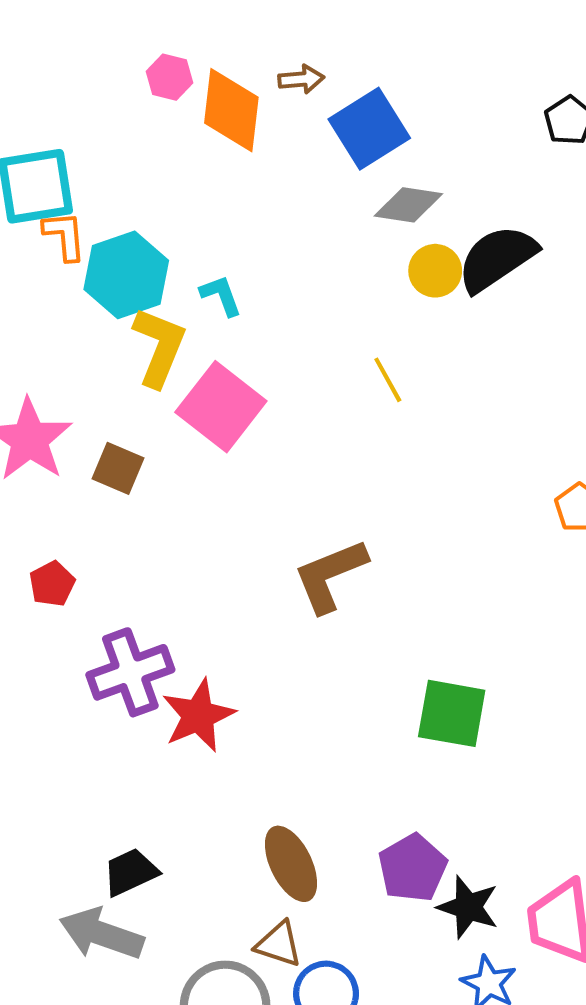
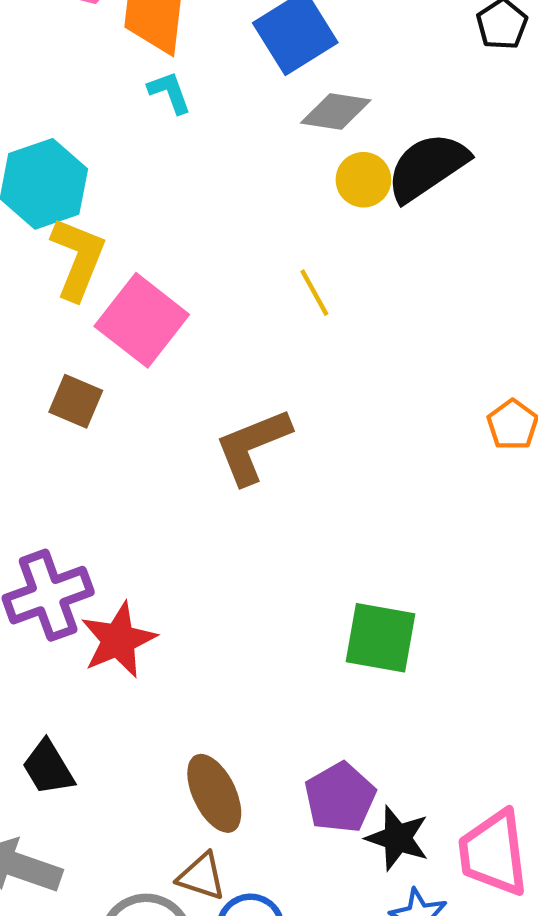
cyan L-shape: (221, 295) -> (170, 92), moved
brown square: (118, 468) -> (76, 401), moved
brown L-shape: (330, 576) -> (253, 446), moved
black trapezoid: (130, 872) -> (48, 768), moved, turned -96

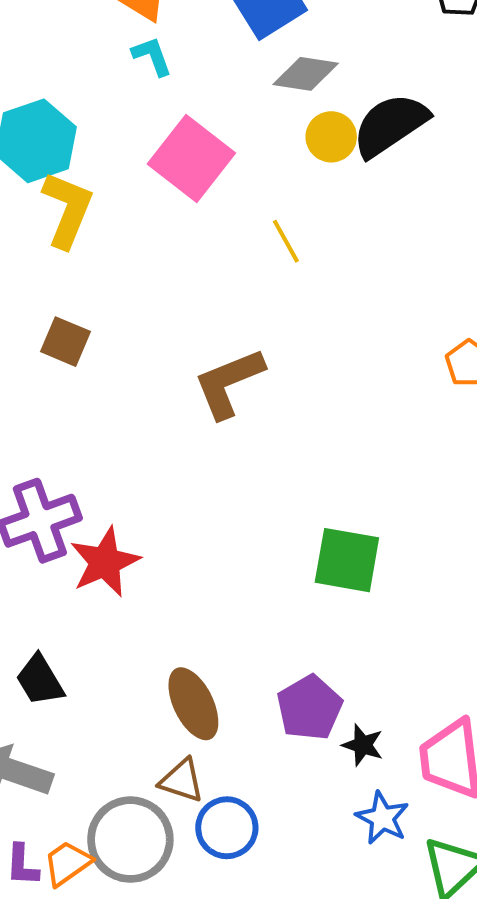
pink square: (142, 320) -> (191, 158), moved
black star: (398, 838) -> (363, 745), size x0.7

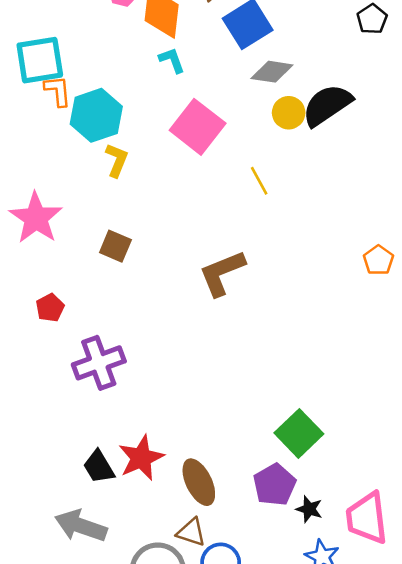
yellow L-shape: (67, 210) -> (117, 160), size x0.7
green square: (347, 560) -> (299, 433), moved, turned 36
red star: (105, 562) -> (141, 458), moved

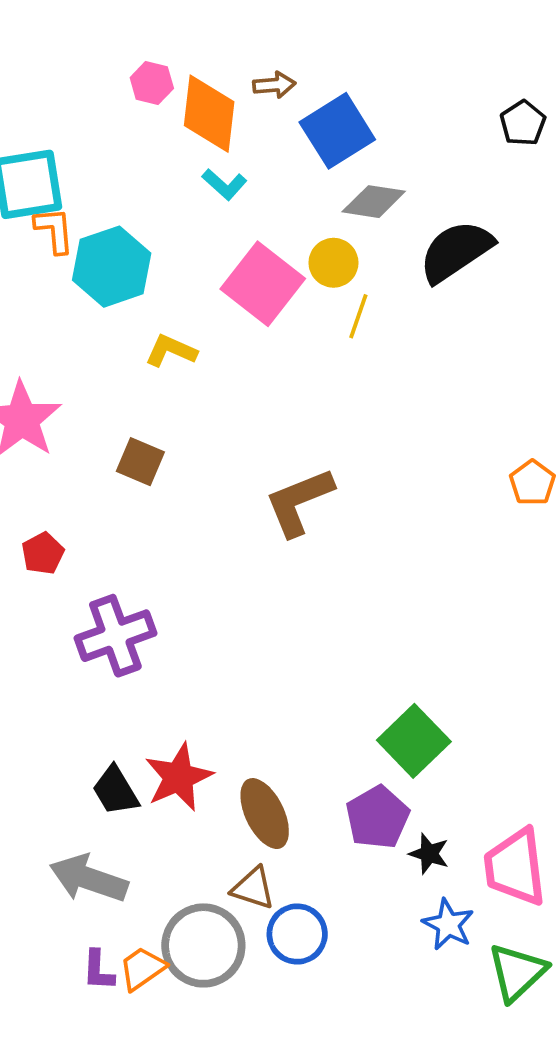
cyan L-shape: (172, 60) -> (224, 184), turned 152
yellow circle: (289, 113) -> (333, 263), moved
yellow L-shape: (117, 160) -> (171, 351), moved, turned -88
yellow line: (259, 181) -> (358, 316), moved, turned 48

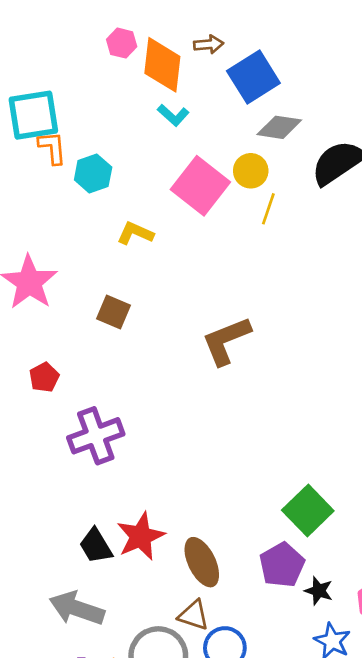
cyan hexagon: (112, 267) -> (93, 174), size x0.7

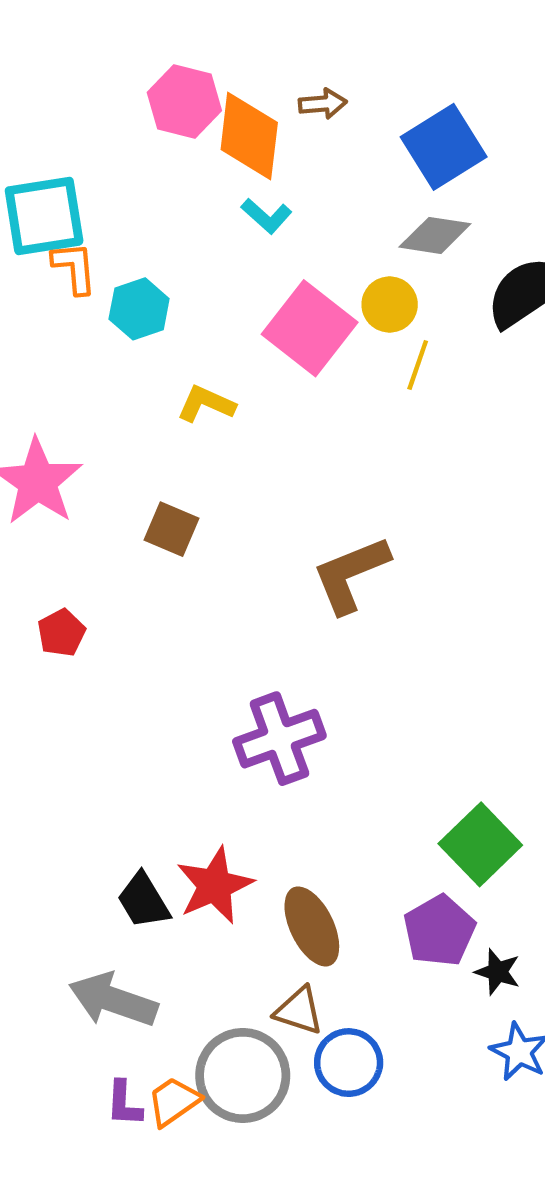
pink hexagon: (122, 43) -> (184, 102), size x1.5
blue square: (253, 77) -> (444, 147), moved
purple cross: (96, 436) -> (279, 739), moved

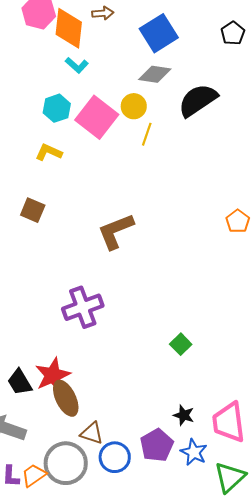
cyan hexagon: (139, 309) -> (57, 108), moved
green square: (480, 844) -> (181, 344), moved, size x0.6
brown ellipse: (312, 926) -> (66, 398), moved
purple pentagon: (439, 931) -> (157, 445), moved

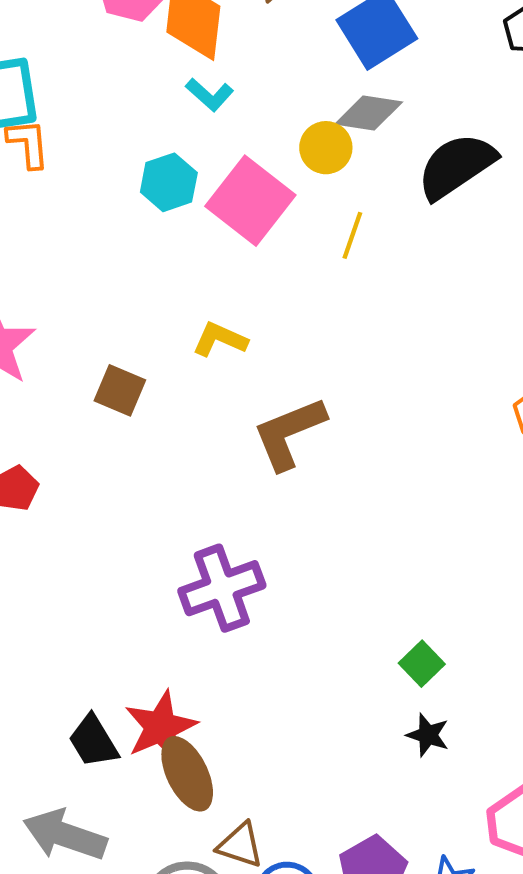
yellow circle: (134, 106) -> (326, 148), moved
yellow L-shape: (49, 152) -> (220, 339), moved
black star: (184, 415) -> (428, 735), moved

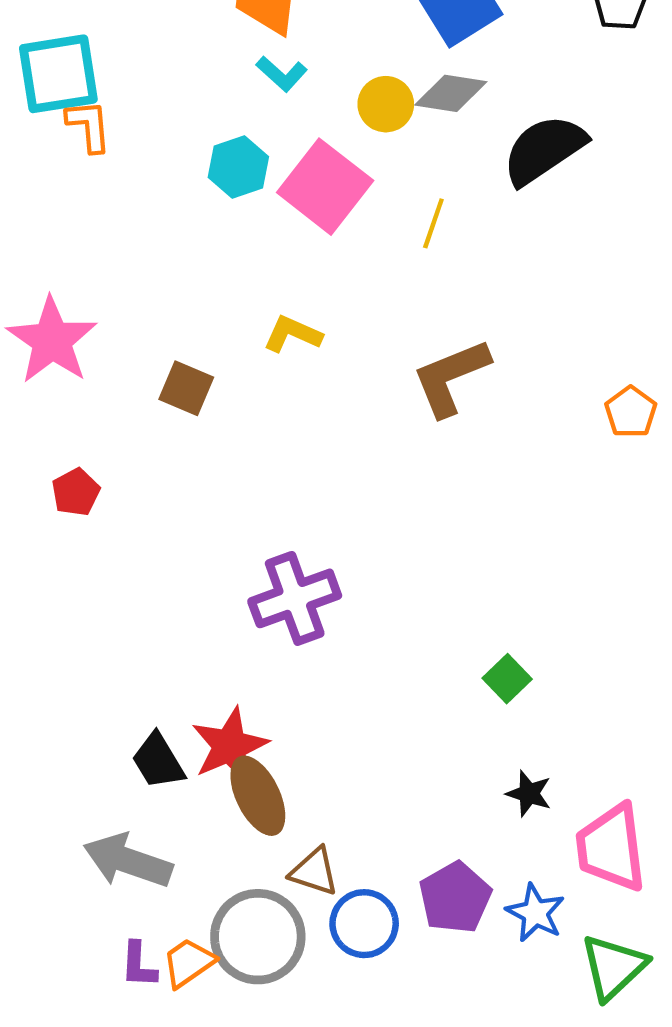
yellow circle: (326, 148) -> (386, 104), moved
brown L-shape: (289, 433) -> (451, 377), moved
black star: (428, 735) -> (529, 794), moved

